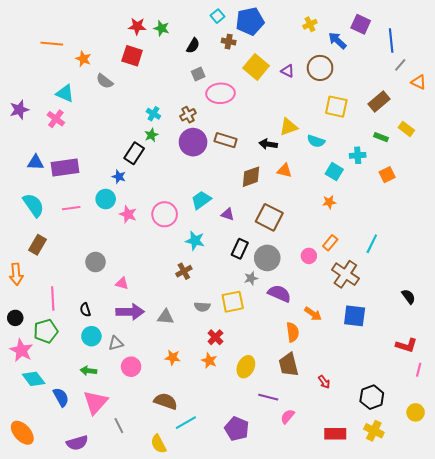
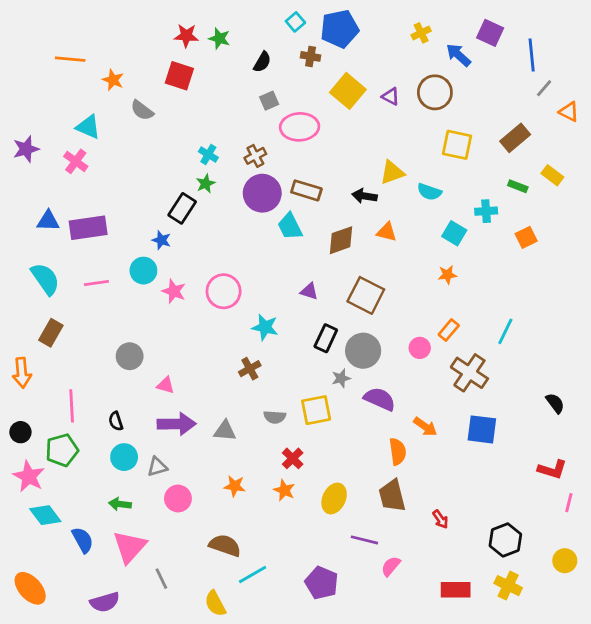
cyan trapezoid: (201, 200) -> (290, 226), moved, turned -80

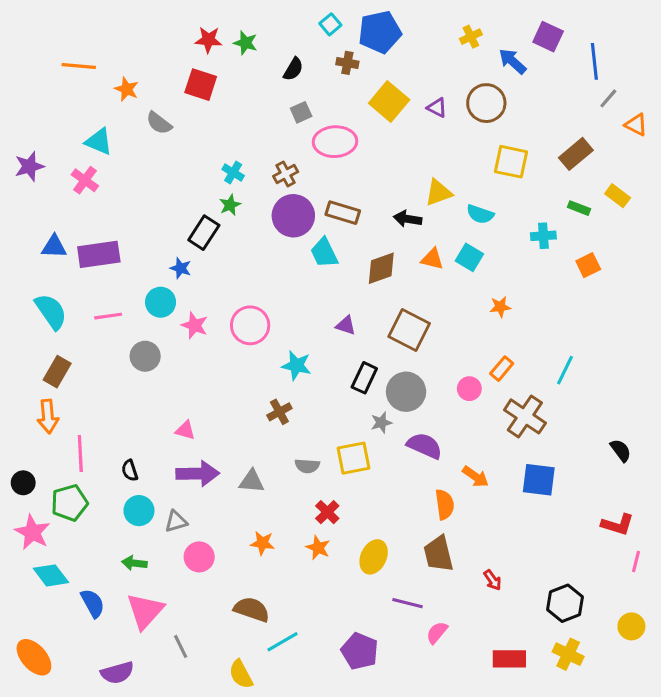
cyan square: (454, 233) -> (469, 257), moved
gray circle: (130, 356) -> (145, 356), moved
orange arrow: (22, 373) -> (48, 416), moved

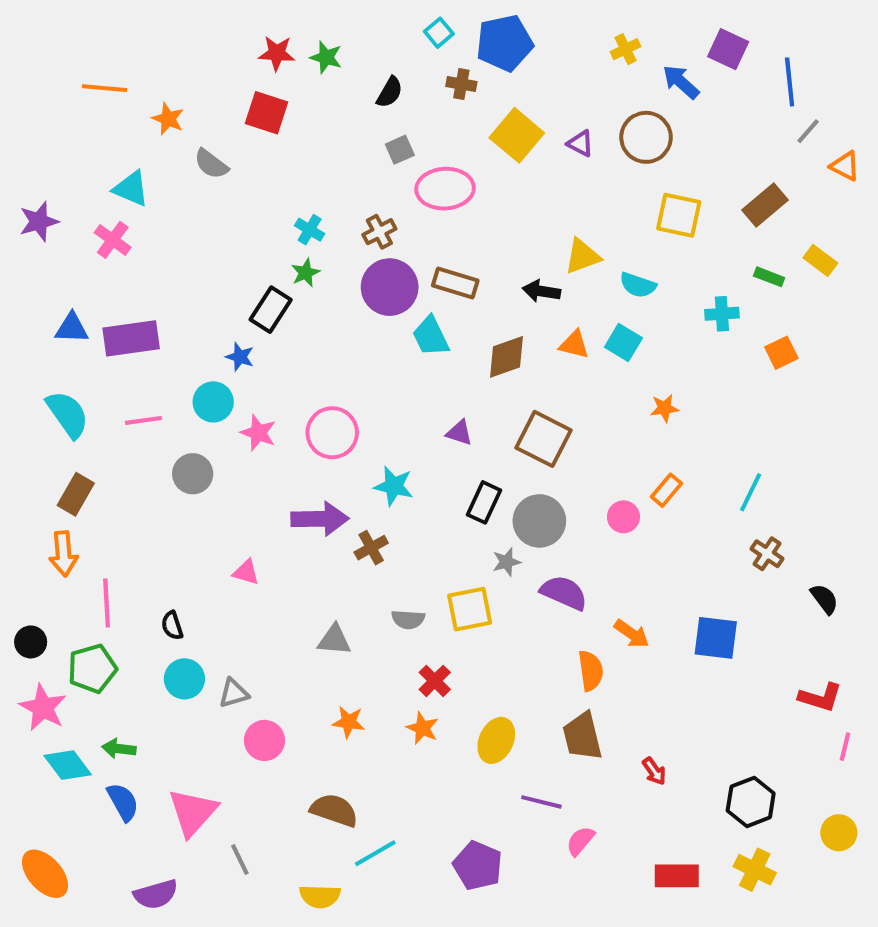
brown cross: (525, 416) -> (767, 554), moved, size x0.6
purple arrow: (198, 474) -> (320, 519), moved
green arrow: (134, 563) -> (119, 749), moved
yellow semicircle: (241, 674) -> (320, 896), turned -60

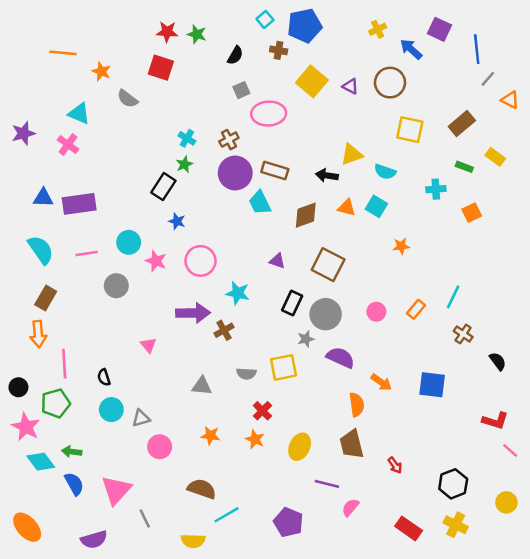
blue star: (240, 357) -> (177, 221), moved
orange rectangle: (667, 490) -> (416, 309), moved
pink triangle: (246, 572) -> (148, 345), turned 35
pink line: (845, 747) -> (510, 450), turned -63
red rectangle: (677, 876) -> (409, 528), turned 35

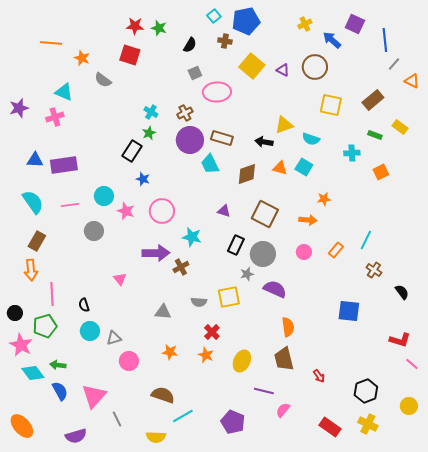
pink cross: (68, 145) -> (55, 117), turned 36
orange arrow: (381, 382) -> (308, 220), moved, turned -30

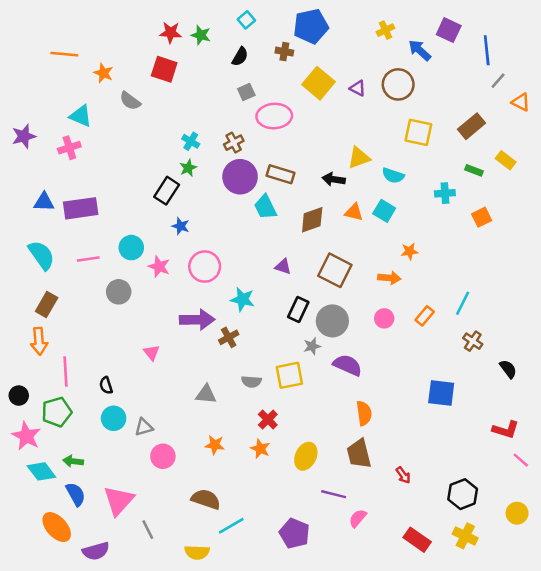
cyan square: (214, 16) -> (246, 20), moved
orange ellipse: (22, 426) -> (57, 527), moved

